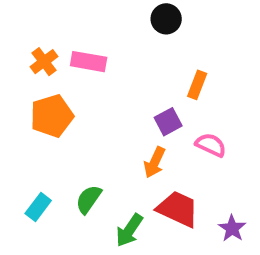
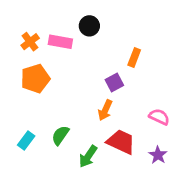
black circle: (166, 19) -> (89, 26), moved
pink semicircle: (211, 145) -> (159, 117), moved

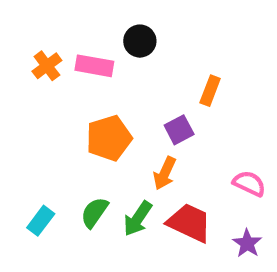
orange pentagon: (35, 79) -> (109, 138), moved
green arrow: (88, 156) -> (138, 219), moved

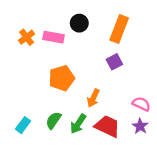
orange rectangle: (210, 91) -> (119, 29), moved, size x1.6
purple square: (179, 130) -> (114, 62), moved
purple star: (247, 243) -> (140, 126), moved

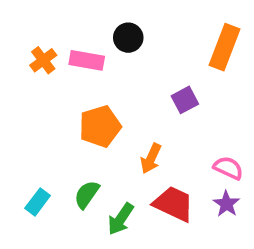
orange rectangle: (119, 29) -> (225, 47), moved
green arrow: (78, 124) -> (121, 219), moved

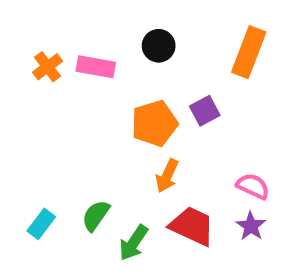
black circle: (128, 38) -> (159, 46), moved
orange pentagon: (100, 126) -> (154, 123), moved

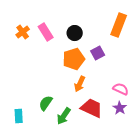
black circle: (159, 46) -> (75, 33), moved
pink rectangle: (96, 67) -> (46, 32), turned 48
cyan rectangle: (41, 224) -> (19, 116), moved, turned -40

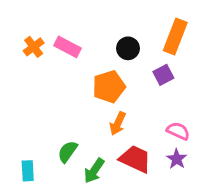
pink rectangle: (46, 32) -> (68, 47), turned -30
black circle: (75, 33) -> (128, 48), moved
purple square: (98, 53) -> (163, 75), moved

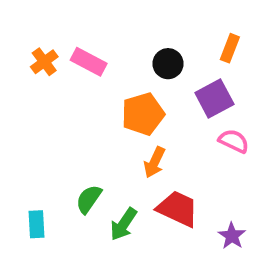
orange rectangle: (175, 37) -> (230, 48), size x0.6
purple square: (163, 75) -> (214, 98), size x1.4
pink semicircle: (178, 131) -> (234, 141), moved
purple star: (177, 159) -> (232, 236), moved

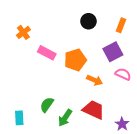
pink rectangle: (89, 62) -> (47, 53), moved
black circle: (168, 64) -> (88, 21), moved
orange arrow: (154, 162) -> (95, 80), moved, turned -91

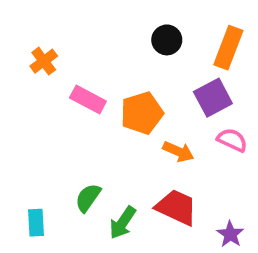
orange rectangle: (121, 25) -> (228, 48), size x1.5

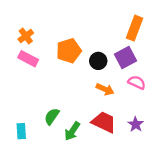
black circle: (167, 40) -> (98, 61), moved
pink rectangle: (88, 100) -> (28, 59), moved
orange pentagon: (142, 113) -> (69, 51), moved
purple star: (230, 234) -> (136, 124), moved

